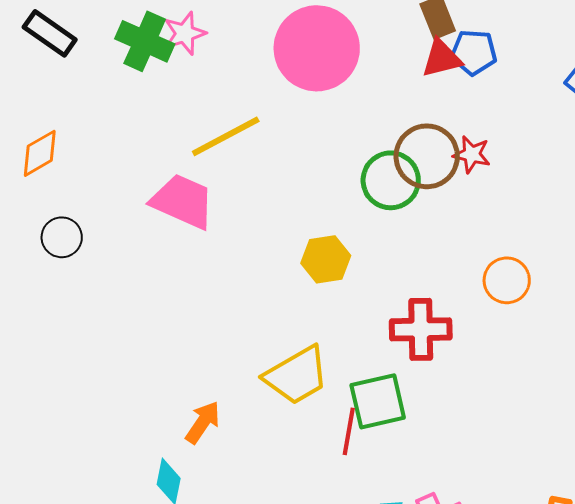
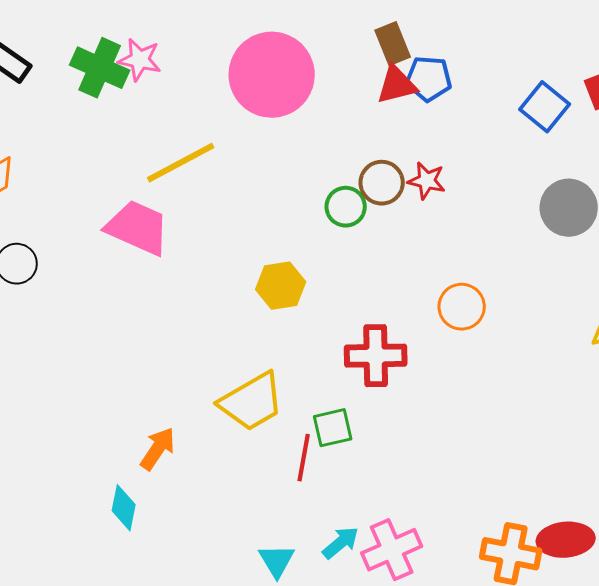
pink star: (185, 33) -> (140, 60), turned 30
brown circle: (427, 156) -> (382, 183), size x0.7
green circle: (391, 180) -> (346, 207), size x0.7
green square: (378, 401) -> (333, 428), size x0.7

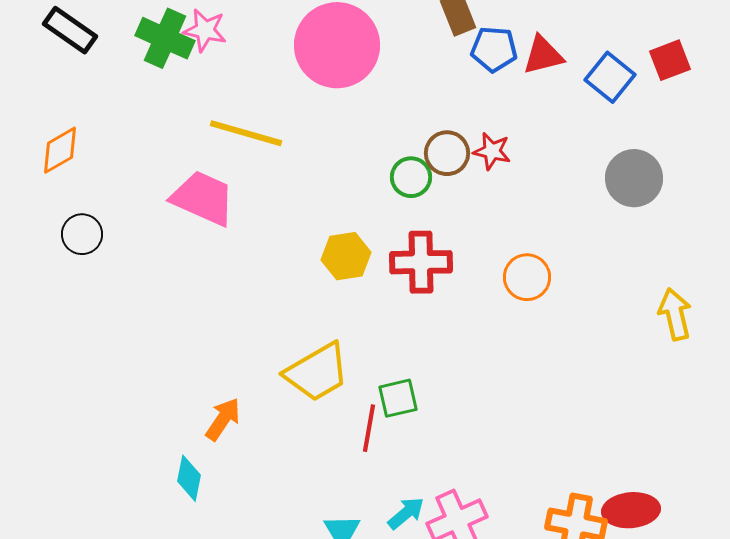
red triangle: (397, 85) -> (543, 55), moved
yellow line: (181, 163) -> (246, 133), turned 44
red cross: (376, 356) -> (421, 262), moved

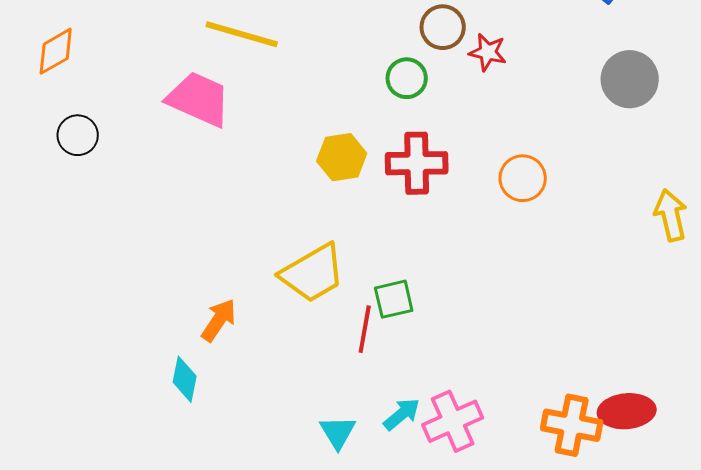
brown circle: (447, 153) -> (443, 27), moved

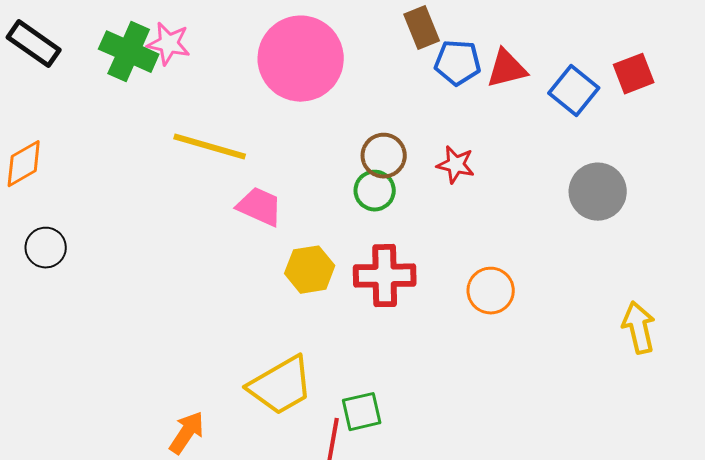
brown circle: (443, 27) -> (384, 156), moved
pink trapezoid: (199, 99) -> (260, 207), moved, size x0.7

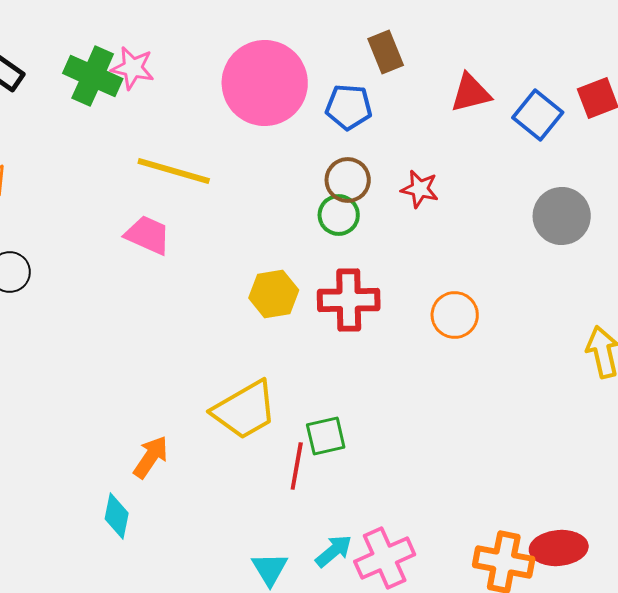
blue pentagon: (458, 63) -> (349, 107), moved
pink trapezoid: (260, 207) -> (148, 235), moved

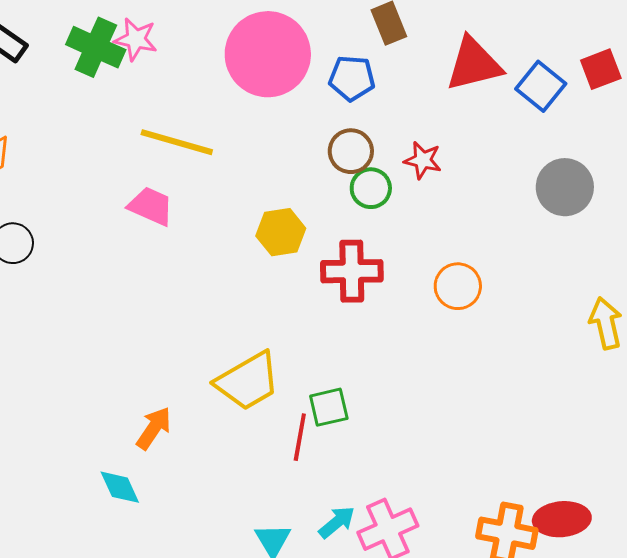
red triangle: (471, 93) -> (474, 64), size x1.4
green circle: (339, 215) -> (371, 188), moved
yellow hexagon: (274, 294) -> (281, 232), moved
cyan diamond: (117, 516) -> (120, 487), turned -36

